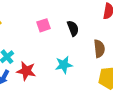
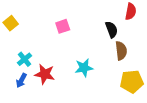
black semicircle: (73, 28) -> (112, 30), moved

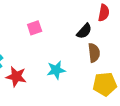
black semicircle: (112, 30) -> (84, 31), turned 63

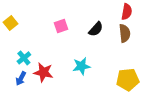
black semicircle: (84, 31) -> (96, 29), moved
brown semicircle: (94, 53) -> (125, 33), moved

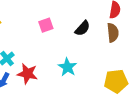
cyan star: (81, 66) -> (67, 67), turned -30

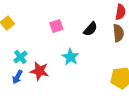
cyan star: (67, 67) -> (70, 57), moved

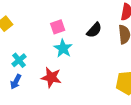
cyan star: (70, 57) -> (63, 48), moved
red star: (39, 71) -> (51, 77), moved

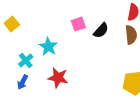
pink square: (58, 27) -> (78, 24), moved
cyan star: (63, 48) -> (48, 47), moved

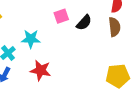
cyan star: (48, 47) -> (31, 39), turned -30

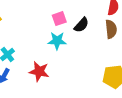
cyan star: (31, 39) -> (57, 41), moved

